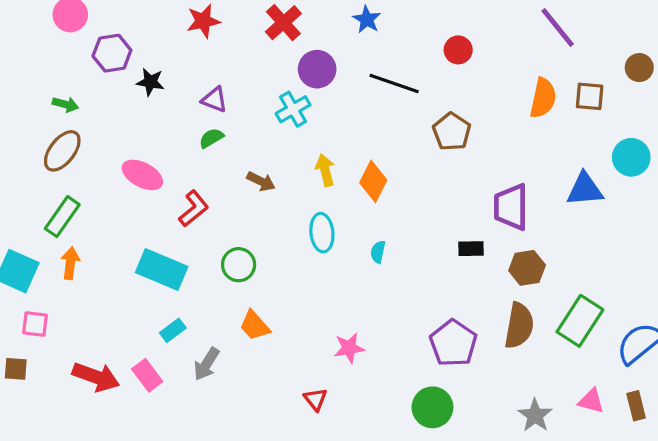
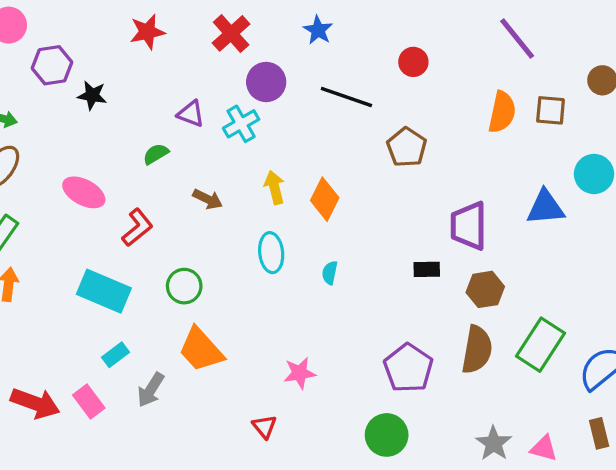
purple triangle: (215, 100) -> (191, 114), moved
orange trapezoid: (255, 326) -> (201, 350), size x1.4
pink triangle: (591, 401) -> (544, 448), moved

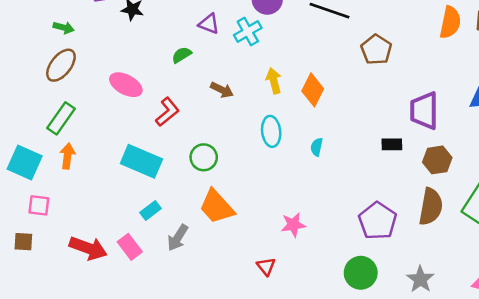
gray star: (494, 443) -> (420, 279), moved

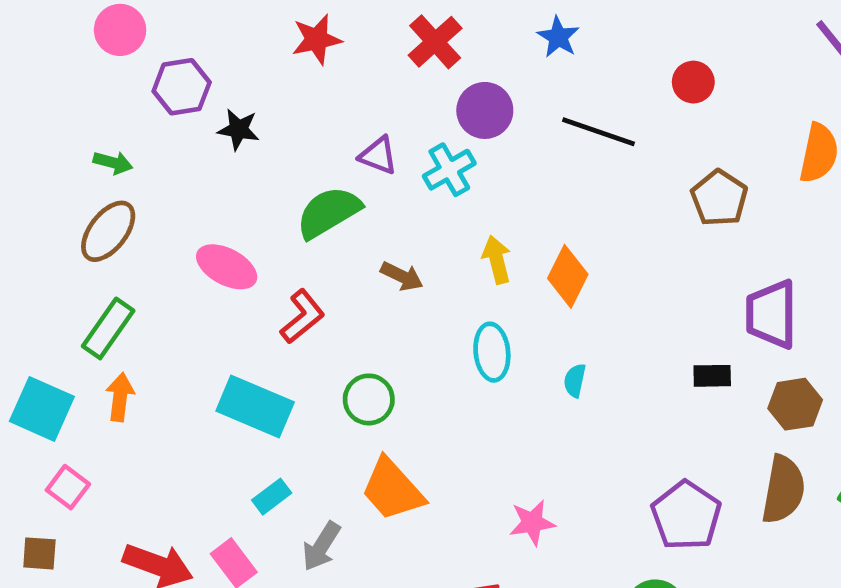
brown pentagon: (376, 50) -> (719, 198), moved
green semicircle: (182, 55) -> (328, 212), size x1.8
pink square: (39, 205) -> (68, 487), turned 30

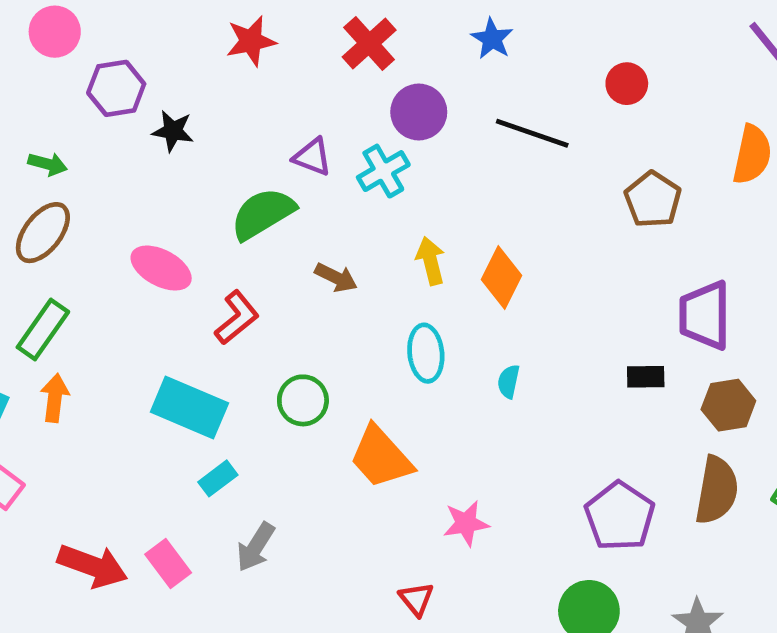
orange trapezoid: (392, 489) -> (381, 457), moved
cyan rectangle: (272, 497) -> (218, 478), moved

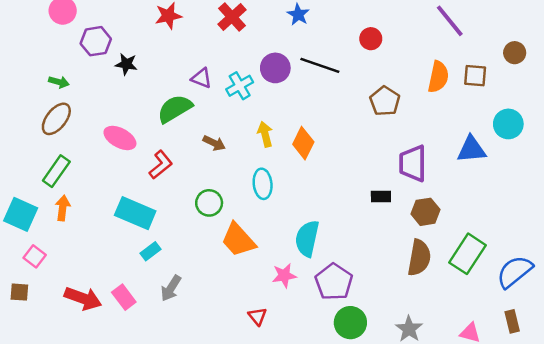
purple circle: (419, 112) -> (275, 68), moved
cyan semicircle: (509, 381) -> (307, 239), moved, size x2.0
green circle: (303, 400) -> (209, 203), moved
purple pentagon: (620, 516) -> (334, 282), moved

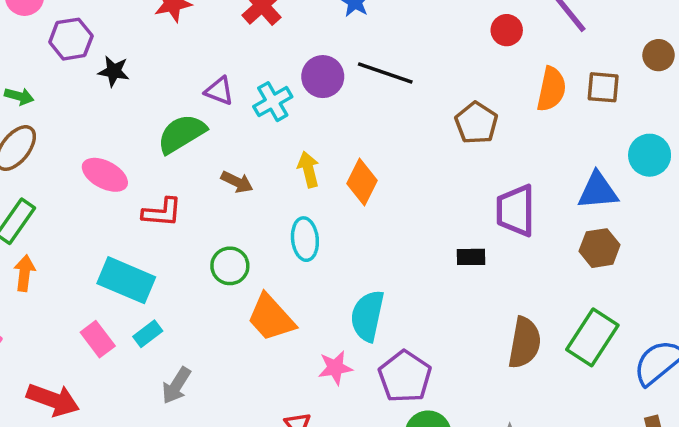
red circle: (371, 39) -> (507, 30), moved
red L-shape: (161, 165) -> (162, 212), turned 44
brown hexagon: (426, 212) -> (600, 248), moved
pink rectangle: (124, 297) -> (98, 339), moved

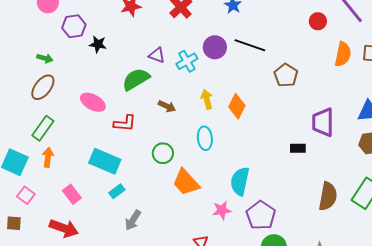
brown pentagon: (476, 123) -> (286, 75), moved
pink rectangle: (98, 339) -> (72, 194), moved

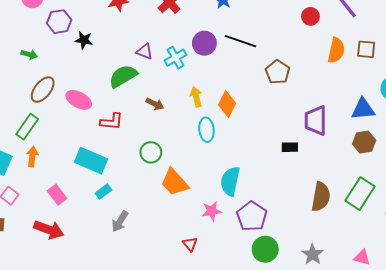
brown ellipse: (43, 87) -> (43, 90), moved
cyan ellipse: (205, 138) -> (206, 130), moved

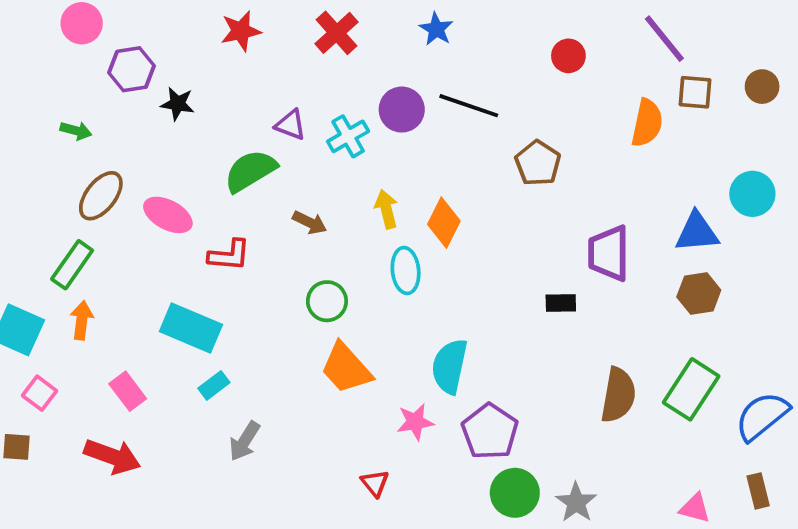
red circle: (310, 16) -> (568, 56), moved
brown square: (366, 49) -> (695, 92), moved
green circle: (151, 152) -> (327, 301), moved
gray star: (313, 254) -> (576, 502), moved

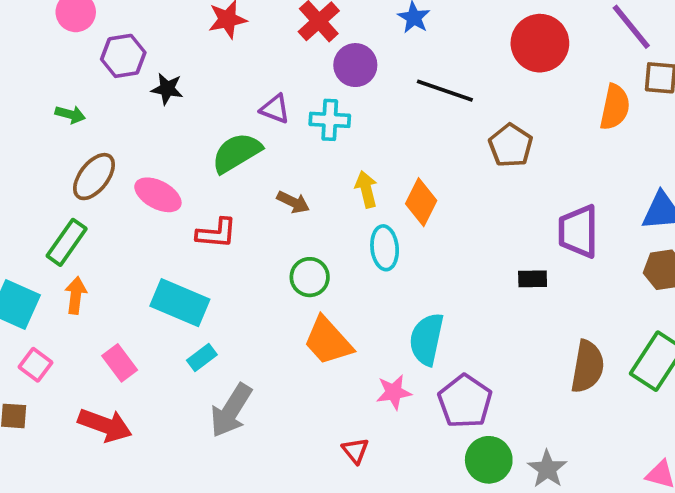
red circle: (568, 56) -> (540, 43), size x1.8
purple circle: (402, 110) -> (355, 65), moved
cyan cross: (348, 136) -> (330, 120), turned 33
gray arrow: (245, 441) -> (231, 410), size x1.4

